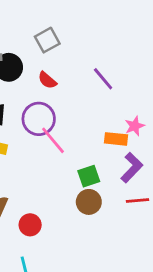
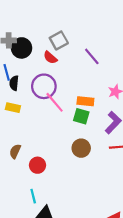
gray square: (47, 40) -> (59, 40), moved
orange rectangle: (116, 139) -> (85, 101), moved
green square: (89, 176) -> (81, 116), moved, turned 35

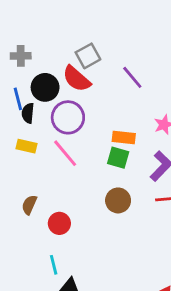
black circle: (22, 48) -> (45, 87), moved
red semicircle: (50, 58) -> (77, 79), size x1.5
pink line: (55, 102) -> (65, 153), moved

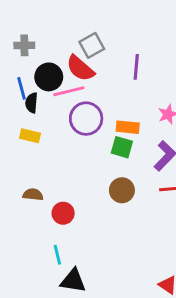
purple line: (132, 77) -> (136, 67), turned 45
purple circle: (68, 117) -> (86, 119), moved
pink line: (65, 153) -> (69, 91), moved, turned -64
brown semicircle: (29, 205) -> (33, 195), turned 72

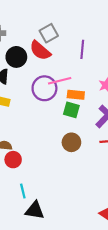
pink line: (69, 91) -> (60, 81), moved
red circle: (63, 213) -> (13, 160), moved

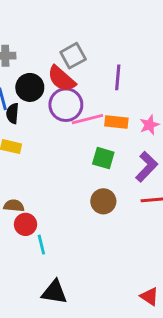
purple circle: (44, 88) -> (66, 105), moved
orange rectangle: (76, 95) -> (116, 122), moved
cyan line: (23, 191) -> (41, 245), moved

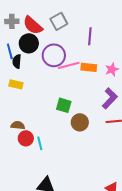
red semicircle: (62, 79) -> (33, 25), moved
green square: (103, 158) -> (64, 105), moved
cyan line: (41, 245) -> (40, 143), moved

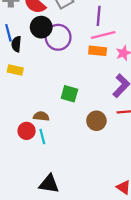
black circle: (29, 43) -> (41, 27), moved
pink line: (69, 65) -> (103, 35), moved
brown circle: (80, 122) -> (96, 121), moved
brown semicircle: (18, 125) -> (41, 116), moved

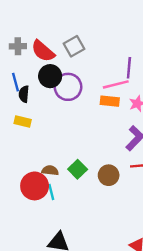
purple line: (99, 16) -> (129, 68), moved
green square: (69, 94) -> (78, 169), moved, turned 30
red circle: (27, 131) -> (35, 186), size x1.5

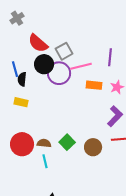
gray cross: (18, 46) -> (17, 18), moved, turned -32
gray square: (74, 46) -> (64, 51), moved
pink line: (116, 84) -> (81, 66), moved
red circle: (35, 186) -> (22, 144), moved

